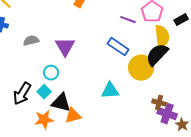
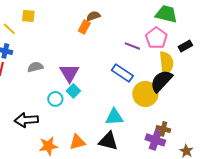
cyan square: (44, 92) -> (73, 91), moved
black arrow: (22, 94) -> (26, 120), turned 55
black triangle: (61, 103) -> (108, 141), moved
purple cross: (167, 114) -> (155, 140), moved

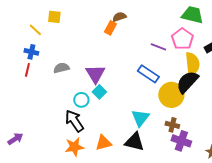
cyan triangle: (114, 117) -> (140, 118), turned -48
black arrow: (26, 120) -> (74, 121), moved, turned 60
brown cross: (163, 129) -> (172, 125), moved

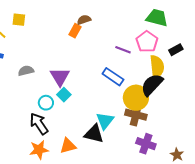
brown cross: (172, 125) -> (136, 115), moved, size x1.5
black triangle: (134, 142) -> (94, 134), moved

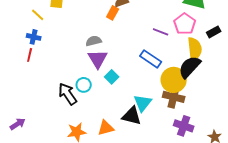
gray semicircle: (26, 71) -> (94, 41), moved
cyan square: (64, 95) -> (112, 77), moved
black arrow: (39, 124) -> (68, 94), moved

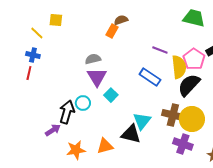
pink pentagon: (185, 24) -> (194, 59), moved
yellow semicircle: (195, 49) -> (179, 67), moved
yellow circle: (174, 80) -> (192, 119), moved
black arrow: (68, 94) -> (67, 112), turned 50
purple arrow: (18, 124) -> (53, 130), moved

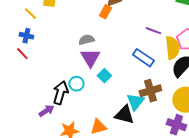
red line: (29, 73) -> (22, 54), turned -56
brown cross: (173, 115) -> (150, 91), moved, turned -30

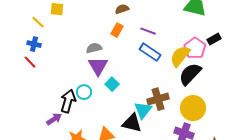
orange rectangle: (105, 12) -> (117, 30), moved
purple line: (153, 31) -> (148, 31), moved
yellow semicircle: (172, 48) -> (180, 56), turned -135
blue rectangle: (143, 58) -> (150, 52), moved

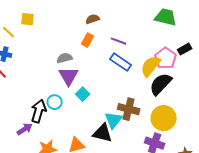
brown cross: (158, 99) -> (129, 109), turned 30

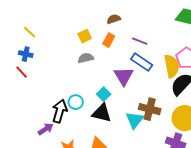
yellow square: (28, 19) -> (85, 36), moved, turned -32
yellow semicircle: (151, 66) -> (172, 66), turned 130
purple triangle: (69, 76) -> (124, 76), moved
black triangle: (103, 133) -> (102, 113), moved

